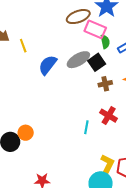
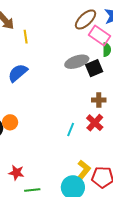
brown ellipse: (78, 17) -> (86, 19), turned -35
blue semicircle: (48, 65) -> (18, 73), moved
brown cross: (105, 84) -> (99, 100), moved

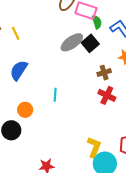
orange circle: (10, 122) -> (25, 110), moved
cyan line: (71, 129) -> (55, 95), moved
yellow L-shape: (83, 171) -> (94, 147), moved

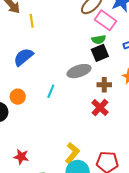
green semicircle: (97, 22) -> (99, 40), moved, turned 80
gray ellipse: (72, 42) -> (79, 71), moved

